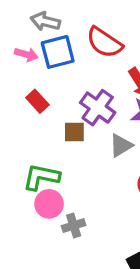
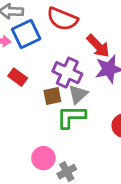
gray triangle: (121, 146) -> (78, 94), moved
green L-shape: (41, 177) -> (71, 117), moved

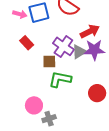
red arrow: (98, 46) -> (90, 31), turned -84
gray triangle: (78, 94) -> (79, 52), moved

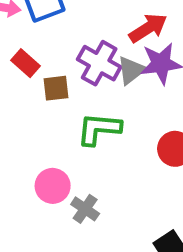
brown square: (49, 61) -> (56, 88), moved
gray cross: (49, 119) -> (85, 209), turned -32

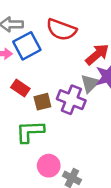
purple cross: (99, 63) -> (71, 100), moved
green L-shape: (99, 129) -> (30, 132), moved

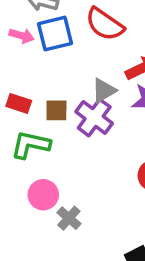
gray triangle: (90, 83) -> (104, 91), moved
red rectangle: (20, 88) -> (19, 103), moved, turned -30

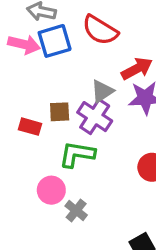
pink arrow: (22, 36) -> (24, 44), size x1.4
red rectangle: (19, 103) -> (30, 127), moved
green L-shape: (31, 145) -> (77, 154), moved

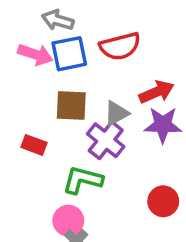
red semicircle: (100, 30) -> (120, 46), turned -51
brown square: (60, 112) -> (71, 105), moved, size x1.4
pink circle: (51, 190) -> (68, 221), moved

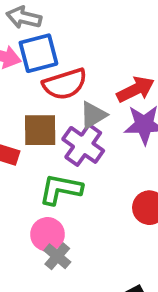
red semicircle: (120, 46) -> (65, 84), moved
brown square: (71, 105) -> (40, 130), moved

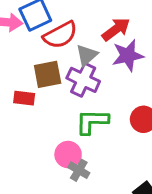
green L-shape: (61, 189) -> (92, 122), moved

